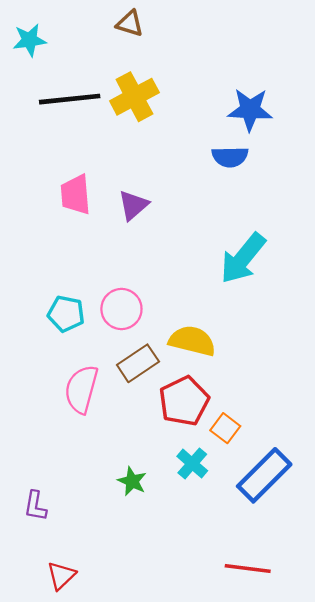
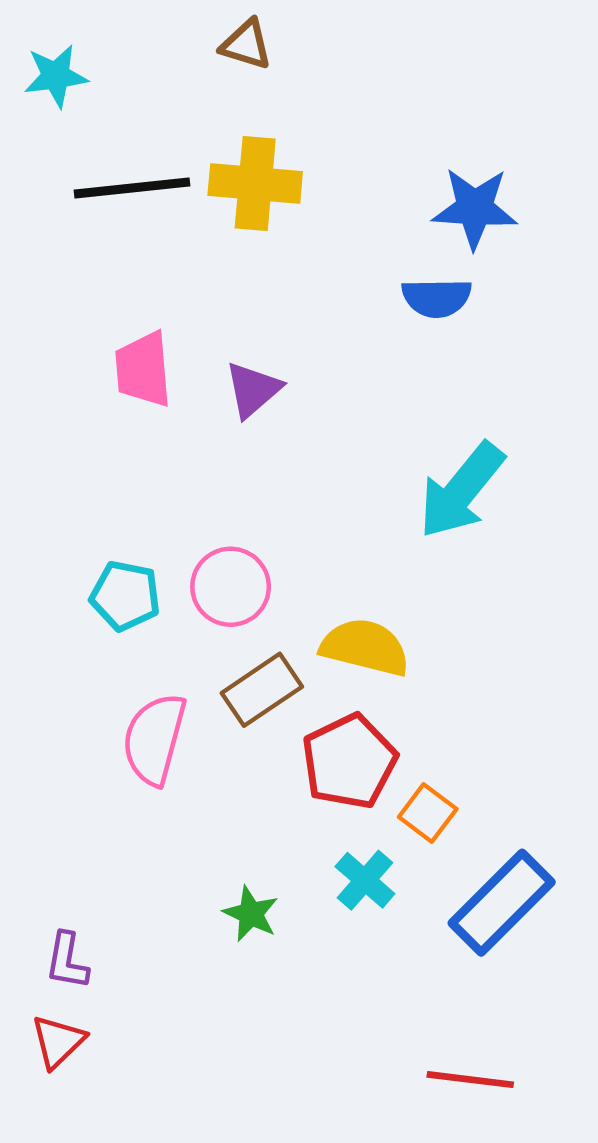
yellow cross: (134, 97) -> (255, 183), turned 33
red triangle: (61, 576) -> (58, 1041), moved

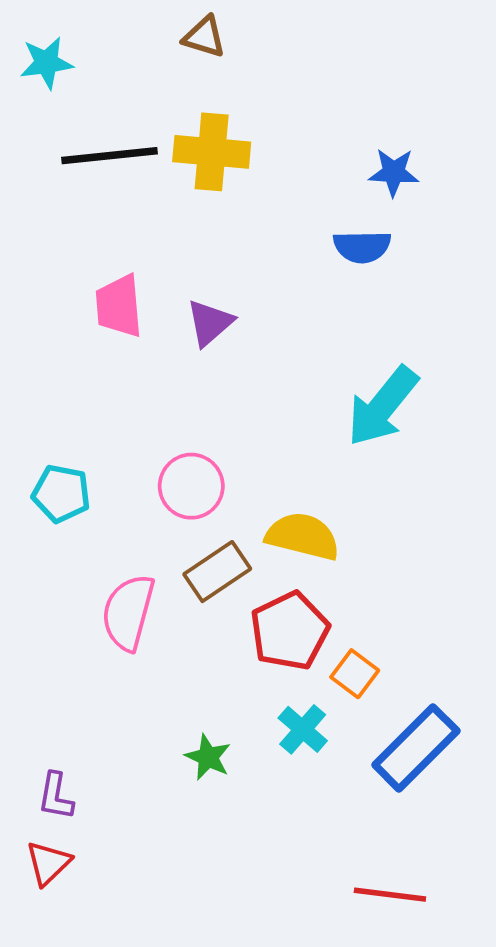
blue star: (475, 208) -> (394, 172), size x0.7
cyan pentagon: (125, 596) -> (61, 494), moved

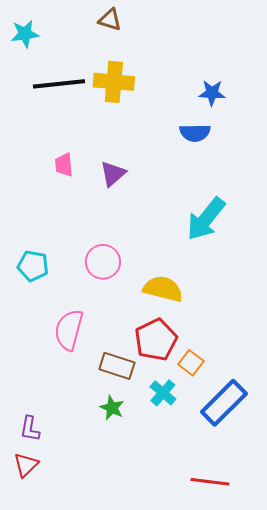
pink trapezoid: (119, 306) -> (64, 165), size x0.7
brown rectangle: (217, 572) -> (117, 366), moved, turned 52

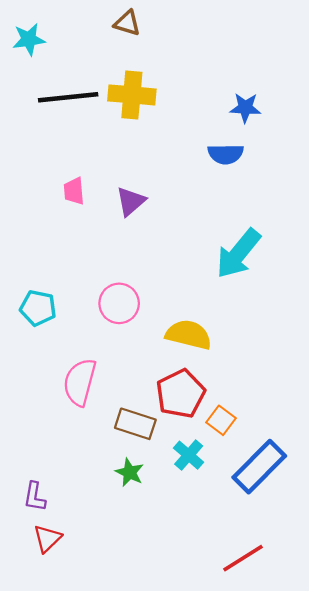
red triangle: (26, 465) -> (47, 538), moved
red line: (210, 482) -> (243, 558), turned -39

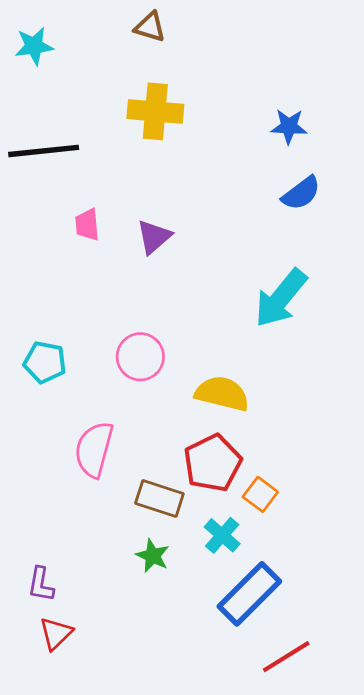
black line: (68, 97) -> (44, 151), moved
blue semicircle: (226, 154) -> (301, 193), moved, turned -36
blue rectangle: (259, 467) -> (249, 594), moved

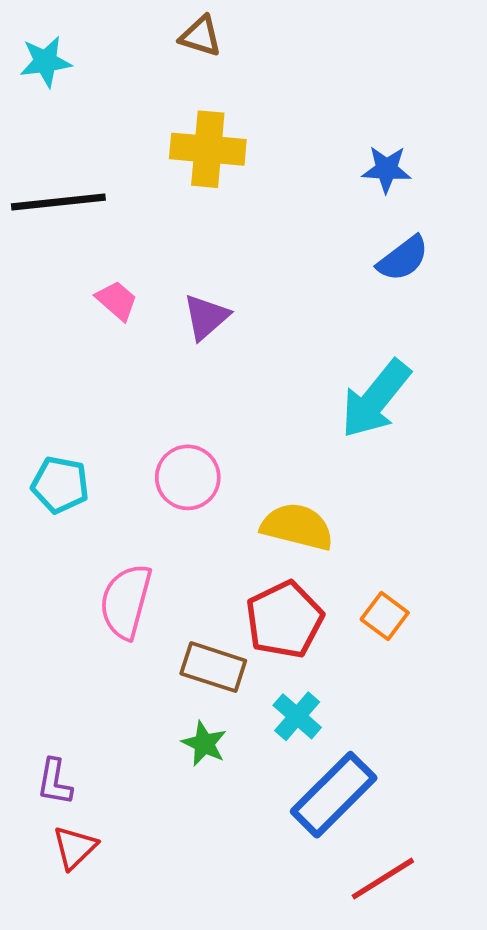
pink trapezoid: (87, 225) -> (117, 301), turned 136
orange square: (260, 494) -> (385, 616), moved

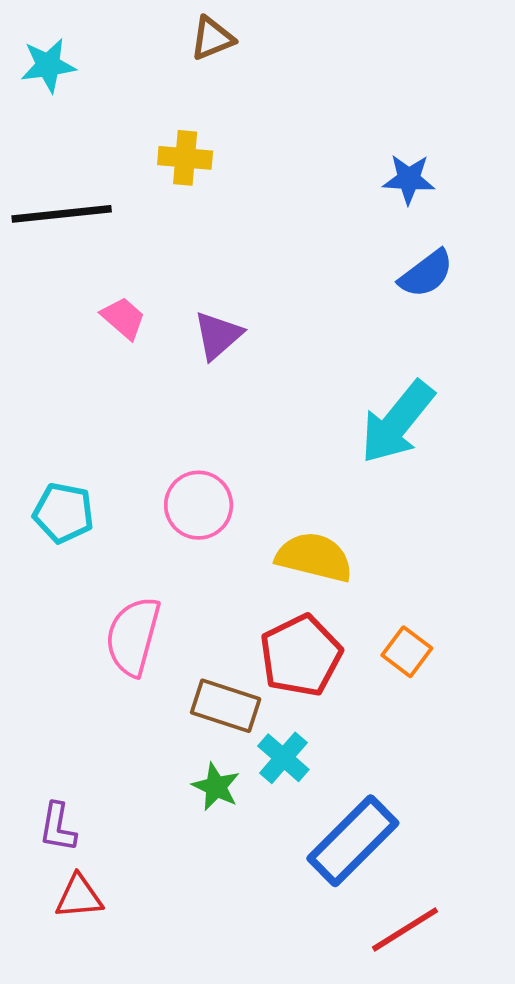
brown triangle: (201, 36) -> (212, 38), turned -39
yellow cross: (208, 149) -> (185, 158), moved, size x0.7
cyan cross: (297, 716) -> (283, 758), moved
red triangle: (75, 848) -> (79, 897), turned 39

